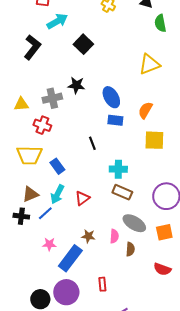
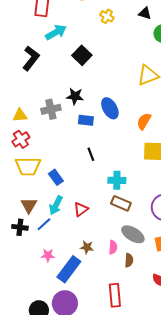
blue rectangle: (115, 120) -> (86, 120), moved
red cross: (42, 125) -> (21, 139), moved, turned 36
brown triangle: (30, 194) -> (29, 205), turned -36
red rectangle: (102, 284) -> (115, 295), moved, size x1.6

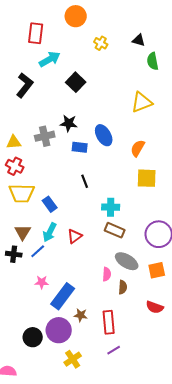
red cross: (21, 139) -> (15, 166), turned -30
brown star: (87, 247) -> (81, 315), moved

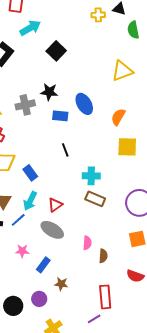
yellow cross: (101, 43) -> (98, 15), moved, turned -32
gray ellipse: (127, 261) -> (52, 230), moved
blue rectangle: (63, 296) -> (43, 265), size x0.6
red rectangle: (109, 322) -> (105, 297), moved
purple circle: (59, 330) -> (39, 299), size x0.6

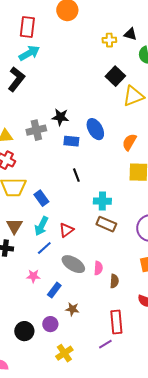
cyan arrow: (30, 28) -> (29, 53), moved
black square: (56, 51) -> (115, 76), moved
blue line: (18, 220) -> (44, 248), moved
gray ellipse: (52, 230) -> (73, 264), moved

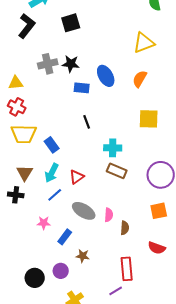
black square: (115, 76) -> (71, 23), moved, turned 30
gray cross: (36, 130) -> (48, 64), moved
orange semicircle: (129, 142) -> (140, 79), moved

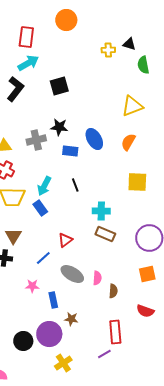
gray cross: (48, 64) -> (36, 140), moved
cyan arrow: (52, 173) -> (44, 186), moved
blue rectangle: (65, 237) -> (53, 300), turned -49
purple circle: (61, 271) -> (49, 334), size x1.6

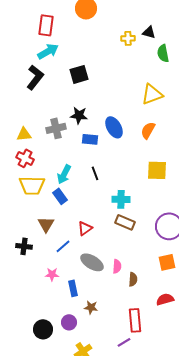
brown triangle: (13, 236) -> (46, 224), moved
red semicircle: (145, 311) -> (165, 299), turned 144
purple circle: (49, 334) -> (69, 322), size x0.6

